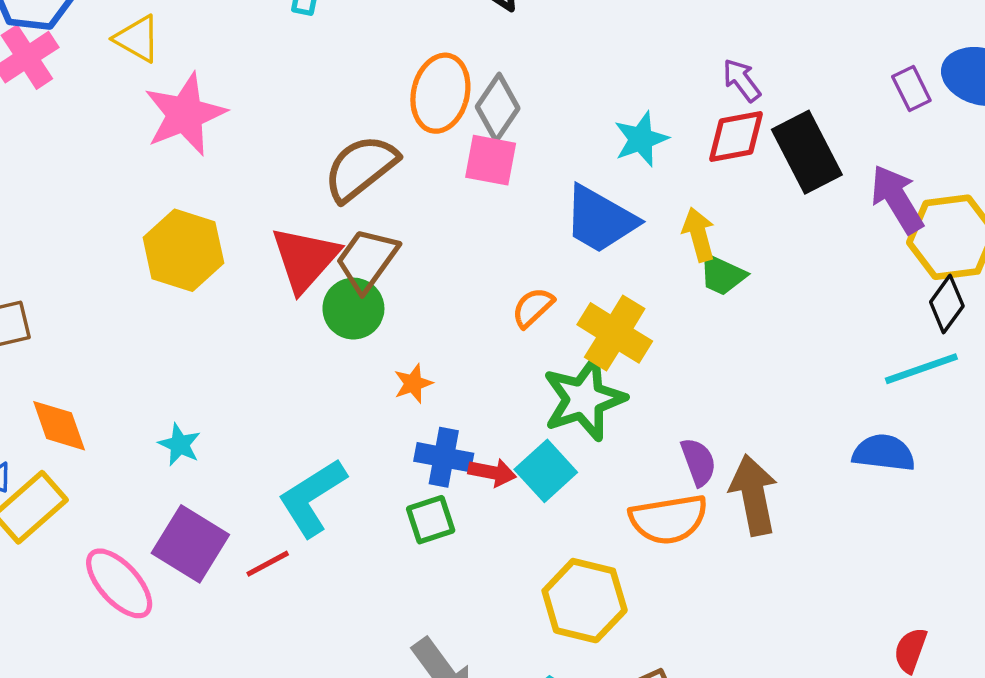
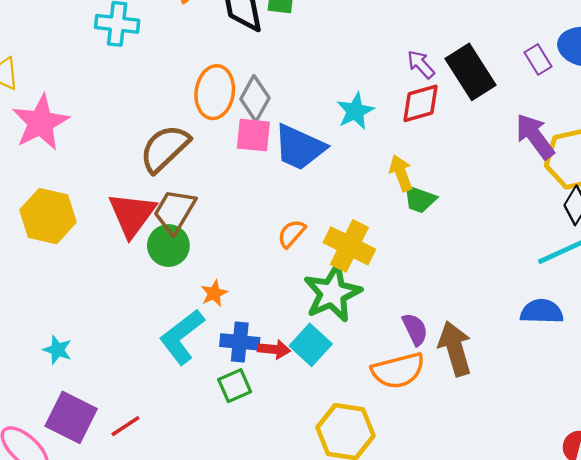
black rectangle: (807, 152) -> (470, 72), moved
blue trapezoid: (600, 219) -> (299, 147), moved
cyan L-shape: (312, 497) -> (182, 337), moved

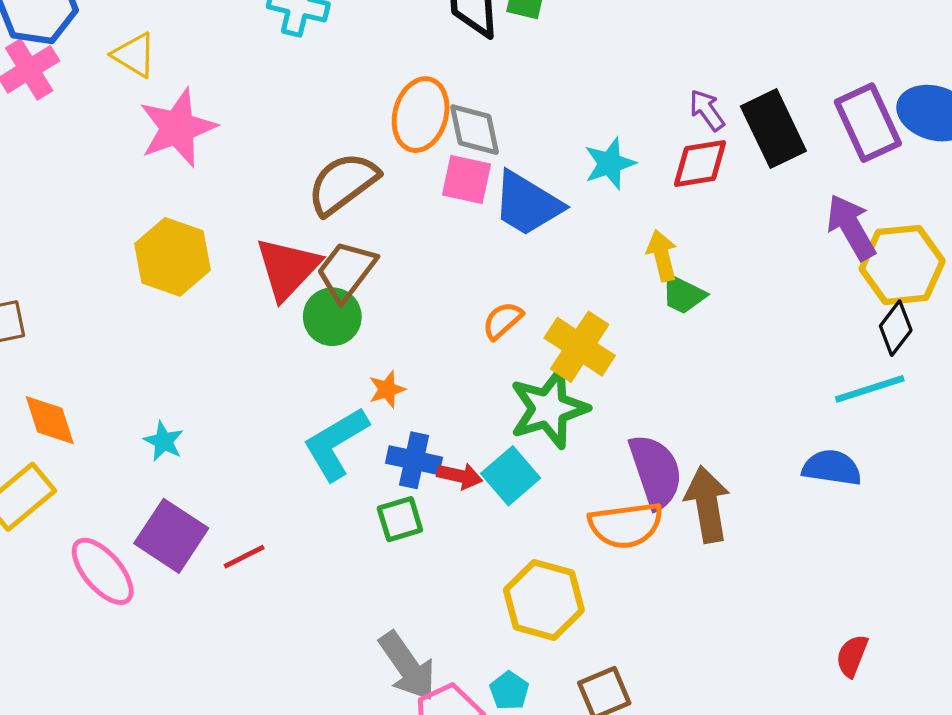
purple rectangle: (538, 59) -> (868, 123), size x1.8
gray diamond: (255, 98) -> (474, 130), turned -48
purple semicircle: (415, 329) -> (656, 471), size x1.6

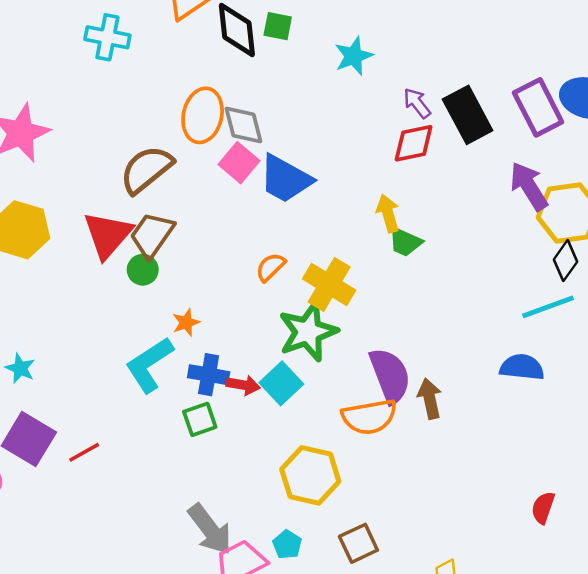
cyan star: (610, 163) -> (354, 56), moved
pink square: (466, 180) -> (239, 163), turned 30
green circle: (332, 317) -> (143, 270), size x0.7
brown arrow: (707, 504) -> (430, 399), size x0.7

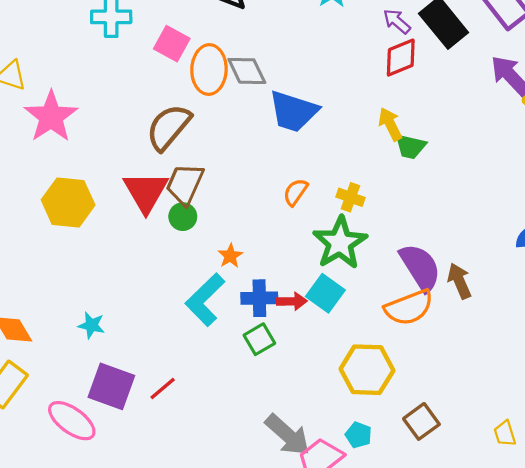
pink square: (239, 163) -> (172, 44), moved
yellow cross: (329, 284) -> (350, 197), size x0.6

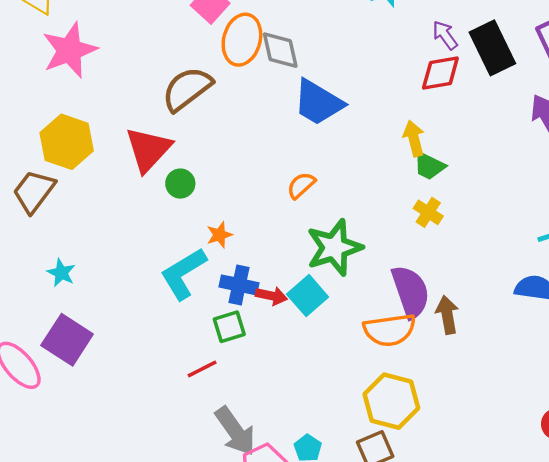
brown trapezoid: (185, 184) -> (34, 191), moved
yellow cross: (350, 197) -> (428, 212), moved
yellow hexagon: (367, 370) -> (391, 401), moved
red line: (163, 389) -> (202, 369), moved

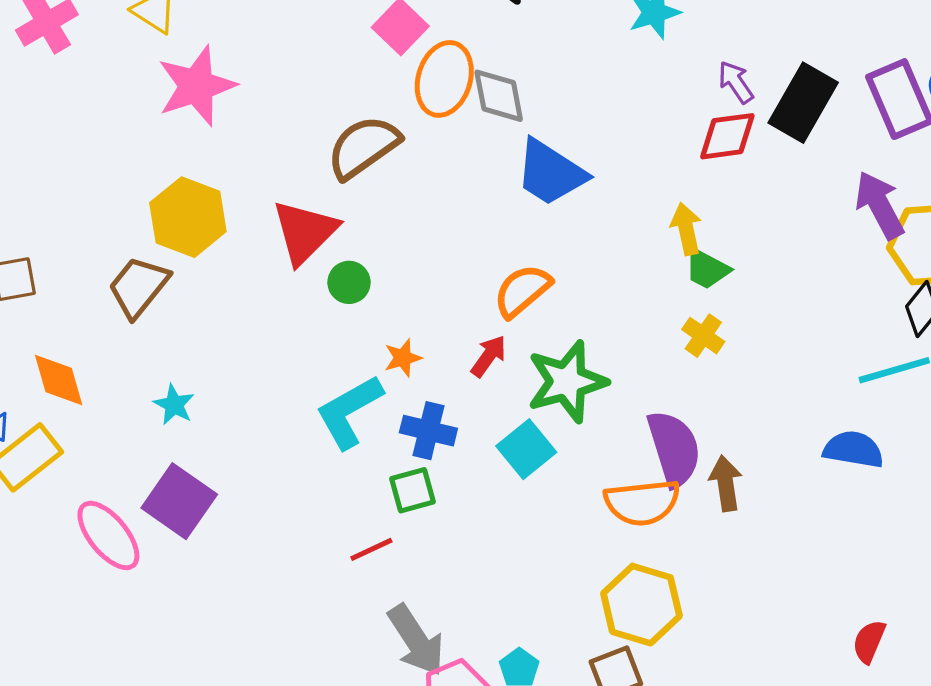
black rectangle: (492, 48) -> (803, 103), turned 54
orange semicircle: (301, 185) -> (522, 291), size x1.4
red arrow: (271, 296) -> (489, 356), moved, turned -68

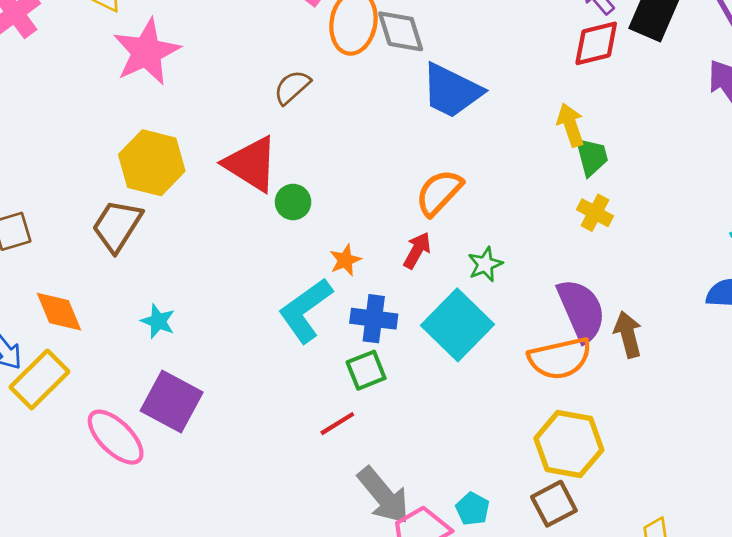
brown semicircle: (363, 147) -> (292, 87), size x0.6
red triangle: (305, 232) -> (251, 164), turned -36
green trapezoid: (707, 269) -> (592, 157), turned -126
green star: (567, 382) -> (485, 264), size x0.5
cyan square: (526, 449) -> (457, 325), size x1.4

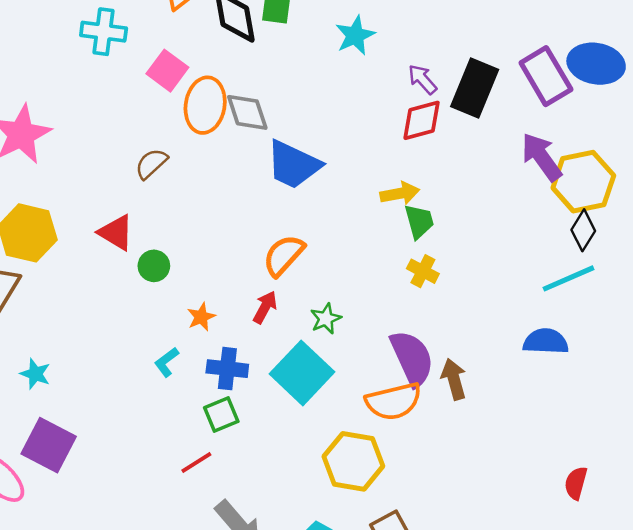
yellow arrow: (571, 125) -> (400, 193), turned 99
red triangle: (251, 164) -> (116, 233), size x0.7
cyan L-shape: (305, 310) -> (166, 362), size x0.5
yellow hexagon: (569, 444) -> (353, 461), moved

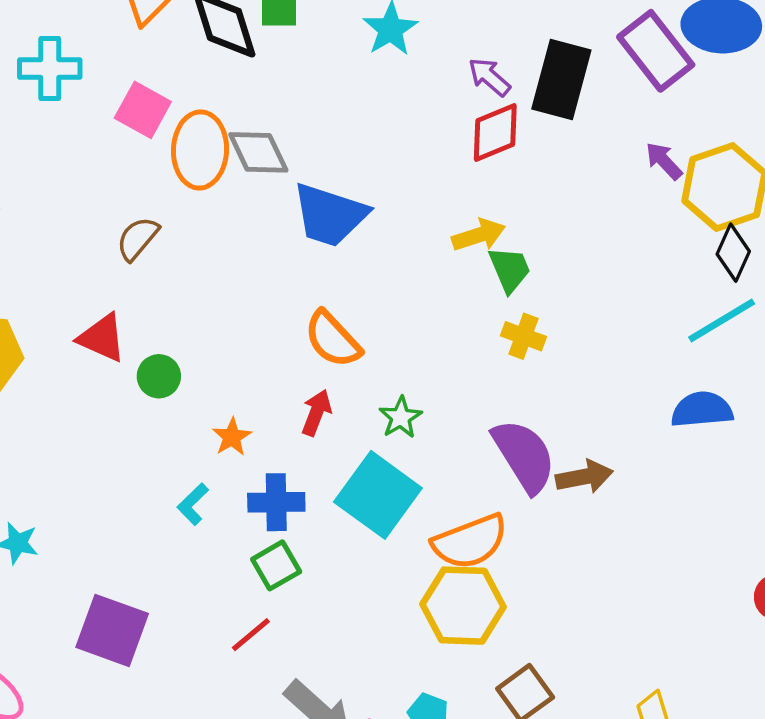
purple arrow: (542, 157) -> (664, 161), size x0.6
orange semicircle: (284, 255) -> (333, 339), turned -78
brown arrow: (454, 379) -> (584, 477), turned 102
orange semicircle: (394, 401) -> (470, 542), moved
purple square: (49, 445) -> (112, 630), moved

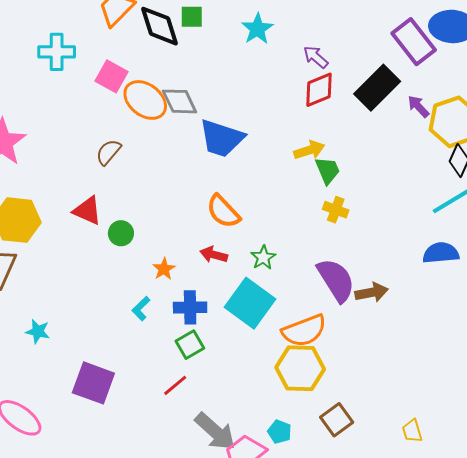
black rectangle: (561, 80) -> (377, 88), moved, turned 30
orange ellipse: (200, 150) -> (145, 100), turned -54
red arrow: (316, 413) -> (214, 255), turned -96

